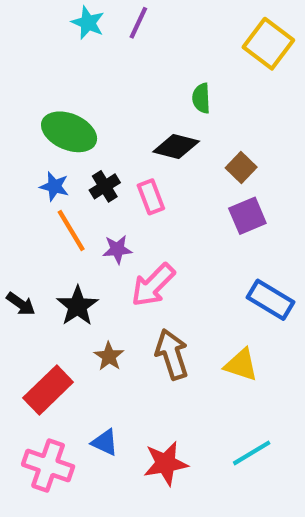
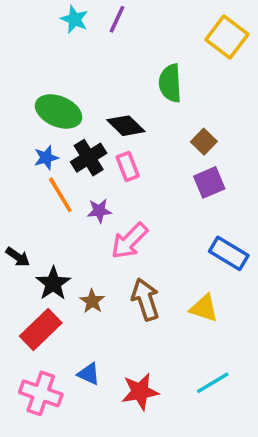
green semicircle: (201, 98) -> (170, 83), size x1.5
black diamond: (176, 147) -> (126, 126), moved, turned 30
blue star: (54, 186) -> (46, 158), turned -30
black cross: (105, 186) -> (89, 158), size x1.4
black star: (77, 306) -> (53, 283), moved

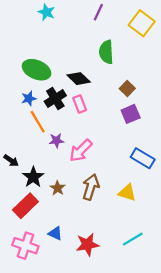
purple line: (117, 19) -> (98, 12), moved
purple star: (99, 211) -> (56, 141), moved
brown arrow: (145, 299) -> (91, 187), turned 35

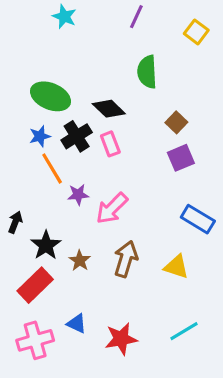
yellow square: (142, 23) -> (196, 32), size x0.7
black arrow: (11, 160) -> (15, 222), turned -104
pink cross: (25, 246) -> (35, 340), turned -35

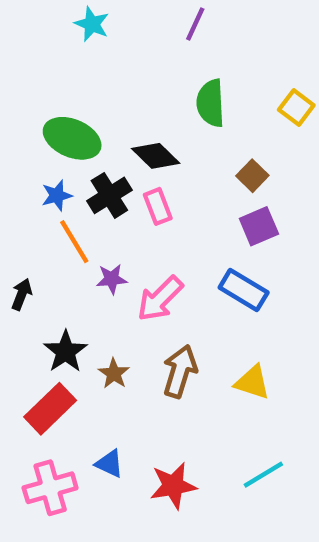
yellow square: (196, 32) -> (296, 108), moved
blue rectangle: (198, 219) -> (244, 290), moved
black arrow: (15, 222) -> (22, 294), moved

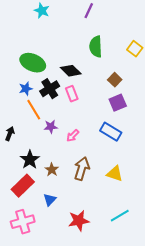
pink arrow: (160, 299) -> (73, 136), size x0.6
blue triangle: (109, 464) -> (50, 200), moved, turned 48

